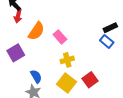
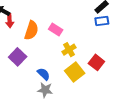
blue rectangle: (107, 41) -> (102, 21), turned -32
yellow square: (67, 83) -> (75, 72), turned 30

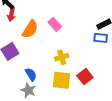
pink rectangle: (56, 30) -> (55, 24), moved
yellow square: (75, 72) -> (61, 80), turned 30

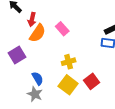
red arrow: (11, 14) -> (32, 19), moved
yellow square: (61, 80) -> (68, 85), turned 30

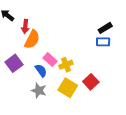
pink rectangle: (62, 29) -> (50, 60), moved
blue semicircle: (38, 78) -> (41, 71), moved
gray star: (35, 94) -> (39, 91), moved

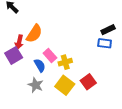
red arrow: (25, 26) -> (19, 42), moved

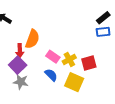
blue semicircle: (40, 65) -> (51, 75), moved
red square: (88, 82) -> (89, 63), moved, turned 35
gray star: (36, 85) -> (21, 82), moved

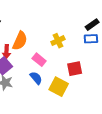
yellow cross: (69, 59) -> (58, 41), moved

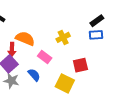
orange semicircle: (20, 41) -> (25, 38), turned -90
blue semicircle: (36, 78) -> (34, 75), moved

